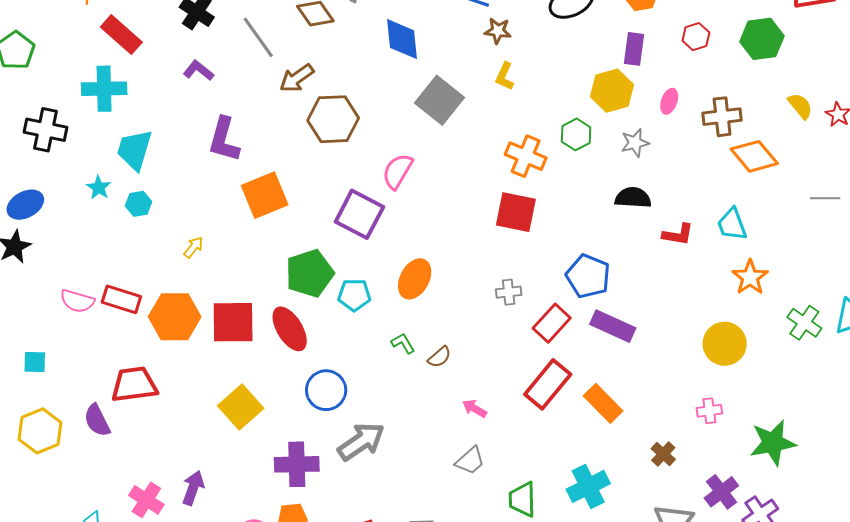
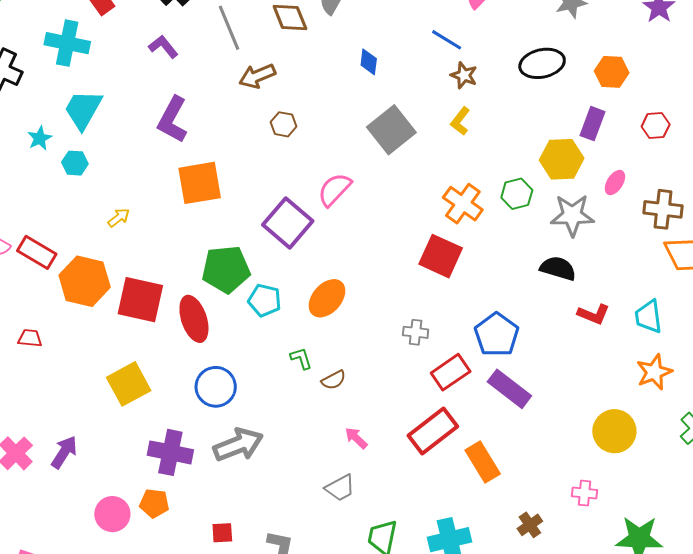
blue diamond: (402, 39) -> (369, 62), size x0.6
brown hexagon: (333, 119) -> (284, 124), size x0.5
gray star: (635, 143) -> (572, 215), size x1.5
red trapezoid: (134, 384) -> (30, 338), size x0.5

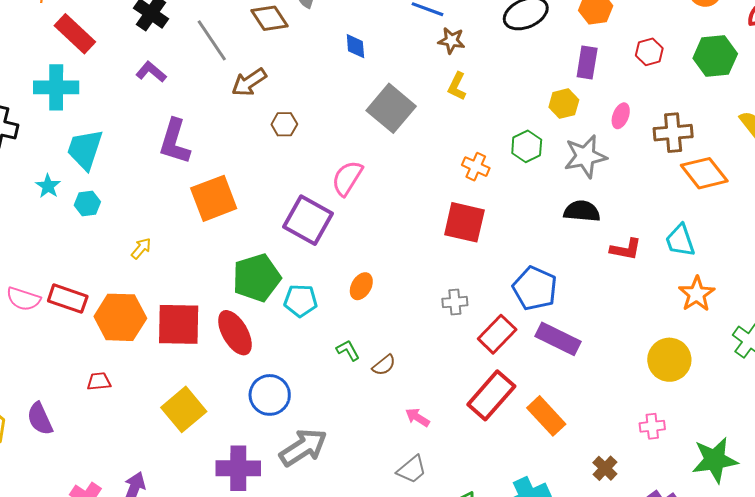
yellow hexagon: (562, 159) -> (564, 104), size x0.7
orange cross: (463, 204) -> (476, 167), size x0.7
orange ellipse: (327, 298) -> (361, 286), size x0.7
red trapezoid: (30, 338) -> (99, 381), moved

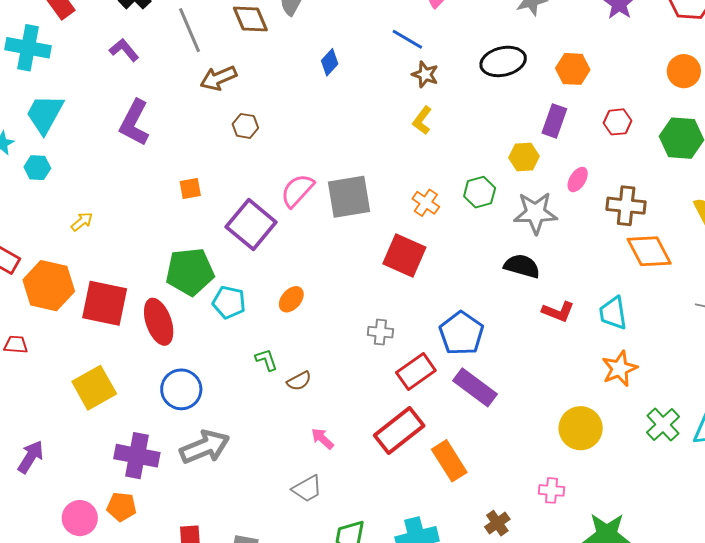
blue diamond: (355, 46) -> (330, 62), turned 36
gray square: (391, 108) -> (349, 197), moved, turned 30
orange square: (214, 198) -> (190, 189), moved, size x0.5

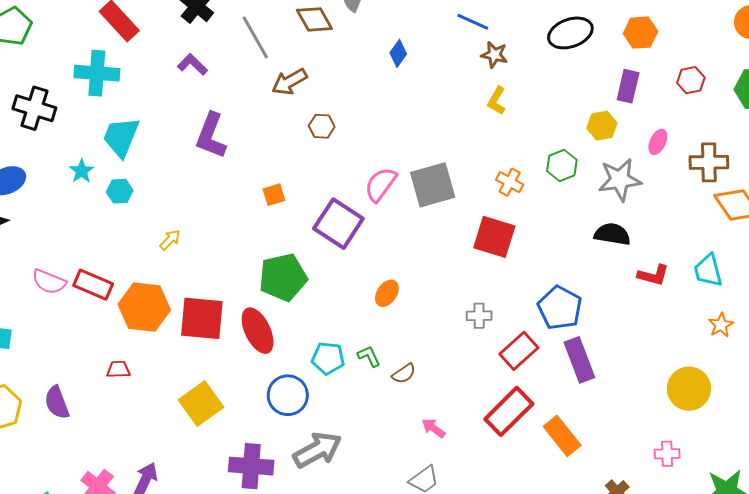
cyan pentagon: (229, 302) -> (328, 358), moved
orange star: (620, 369) -> (721, 325), size x0.7
purple rectangle: (475, 387) -> (579, 360), turned 39

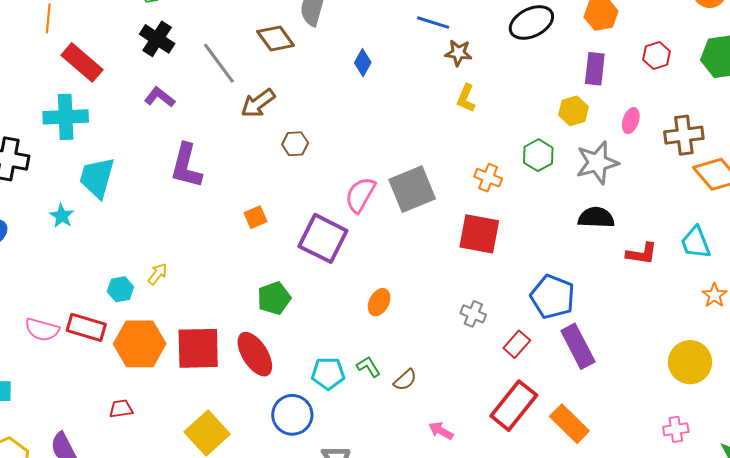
cyan hexagon: (120, 191) -> (120, 289), moved
green pentagon: (283, 277) -> (274, 298), size x0.7
gray cross: (479, 316) -> (473, 314), turned 30
red rectangle: (519, 351) -> (517, 344), size x0.7

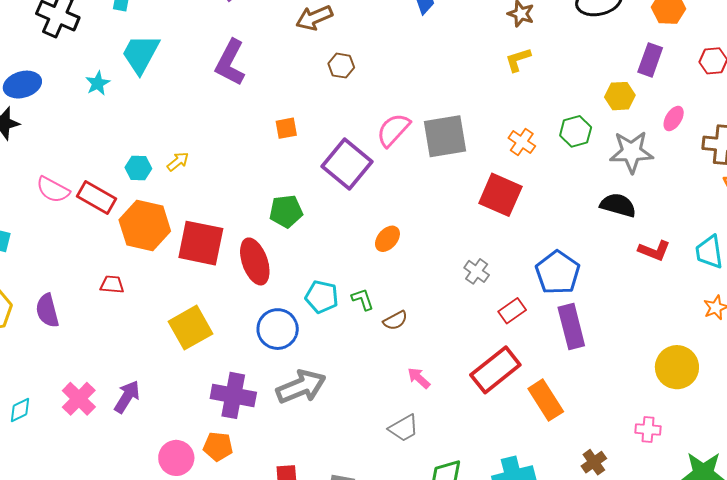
yellow L-shape: (466, 98) -> (518, 60), turned 36

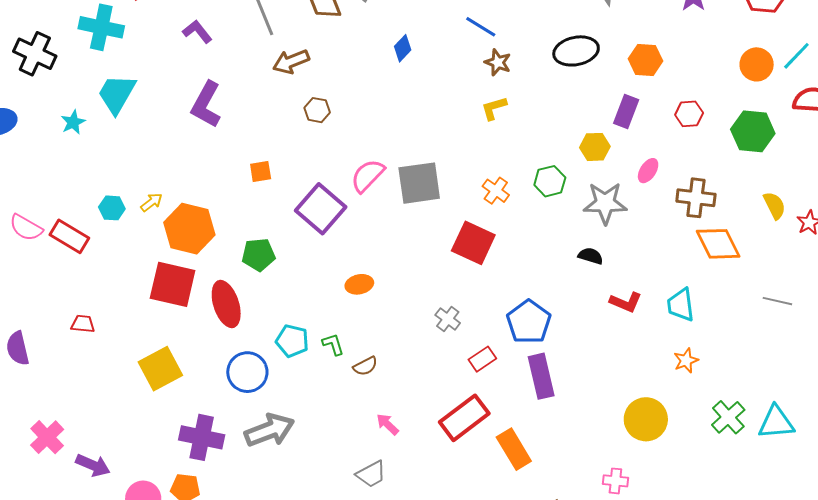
black semicircle: (618, 205) -> (591, 256), size x0.7
orange hexagon: (145, 226) -> (189, 229), moved
orange ellipse: (387, 239) -> (359, 284), turned 36
purple arrow: (127, 397) -> (93, 465), moved, turned 80

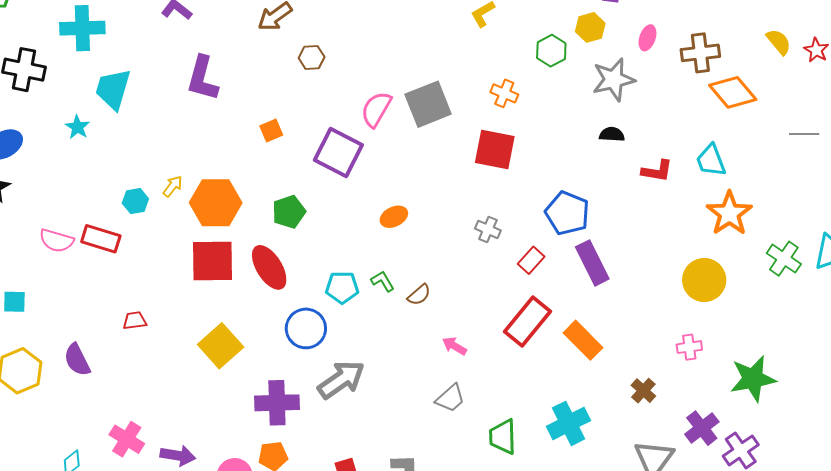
green hexagon: (550, 181) -> (551, 51), moved
orange star: (686, 361) -> (729, 213), size x1.8

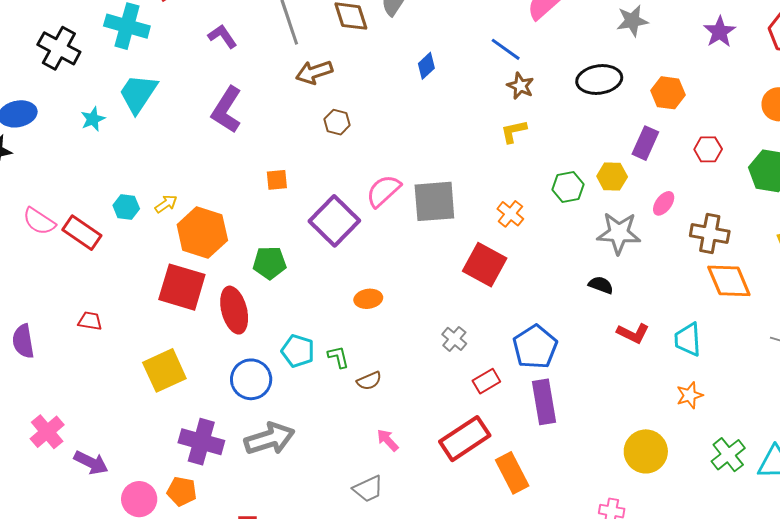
orange star: (729, 213) -> (690, 395), size x0.6

